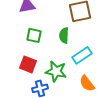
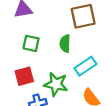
red square: (28, 64) -> (24, 76), turned -36

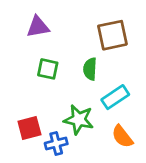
red square: (24, 76) -> (29, 128), moved

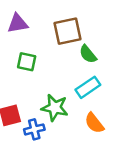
brown square: (112, 35) -> (67, 31), moved
green semicircle: (90, 69) -> (88, 54), moved, turned -42

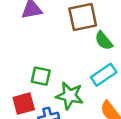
green square: (27, 62) -> (41, 76), moved

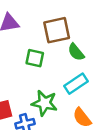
green square: (41, 76) -> (35, 58), moved

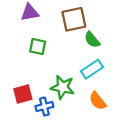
green square: (35, 58) -> (38, 46), moved

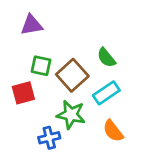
brown square: (74, 19) -> (72, 75), moved, turned -30
red square: (23, 94) -> (23, 93), moved

